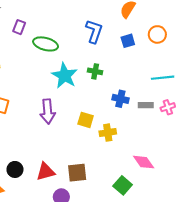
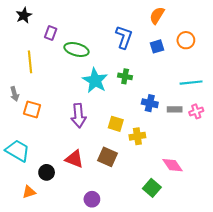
red triangle: (46, 172) -> (74, 159), moved, turned 36
brown square: (77, 173) -> (107, 157), moved, turned 30

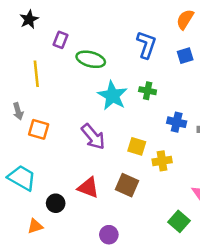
purple arrow: (79, 116) -> (93, 137), turned -35

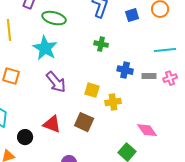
cyan star: (112, 96) -> (45, 48), moved

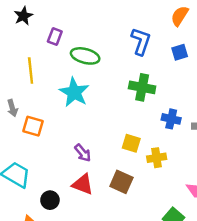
green cross: (101, 44) -> (142, 87), size x1.5
purple arrow: (56, 82) -> (83, 153), moved, size x0.7

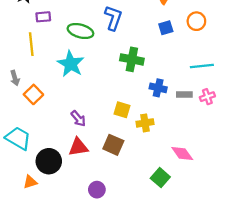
purple rectangle: (55, 37) -> (43, 17), moved, turned 64
blue L-shape: (141, 41) -> (113, 18), moved
orange square: (33, 126) -> (33, 94), turned 30
red triangle: (83, 184) -> (78, 147), turned -30
black circle: (50, 200) -> (49, 161), size x1.5

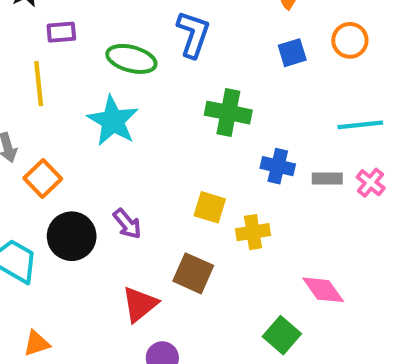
pink cross: (207, 97) -> (371, 183), turned -32
red triangle: (78, 147) -> (140, 304), moved, turned -30
black circle: (49, 161) -> (72, 236), moved

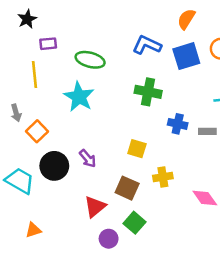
blue L-shape: (193, 34) -> (147, 45), moved, turned -84
blue square: (292, 53) -> (186, 56), size x1.6
yellow cross: (253, 232) -> (163, 177), moved
green square: (282, 335) -> (134, 223), moved

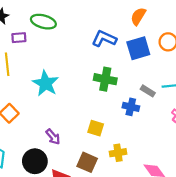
green ellipse: (90, 60) -> (43, 22), moved
gray rectangle: (207, 131) -> (148, 91), moved, turned 32
black circle: (54, 166) -> (35, 161), moved

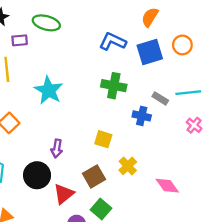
purple arrow: (53, 137) -> (57, 148), turned 49
yellow cross: (118, 153) -> (128, 166), turned -35
brown square: (87, 162) -> (94, 176), turned 36

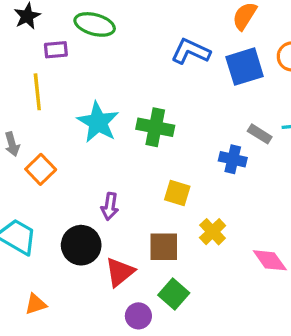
green cross: (114, 86) -> (155, 127), moved
brown square: (94, 176) -> (164, 247), turned 30

